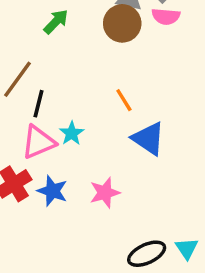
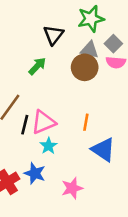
orange line: (124, 100) -> (86, 122), turned 42
pink triangle: (38, 142) -> (43, 122), moved
blue star: (52, 191) -> (35, 173), moved

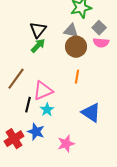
black triangle: (53, 35) -> (38, 30), moved
gray triangle: (90, 50) -> (71, 31), moved
orange line: (86, 122) -> (77, 77), moved
black line: (25, 125) -> (28, 105), moved

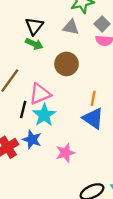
green arrow: (38, 46) -> (34, 44), turned 70
brown circle: (76, 47) -> (66, 64), moved
orange line: (77, 77) -> (93, 98), moved
cyan star: (47, 110) -> (44, 115), size x1.5

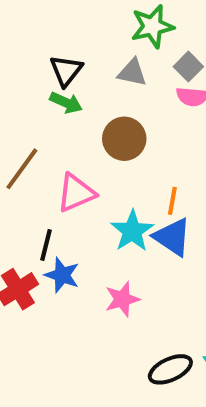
black line: (23, 109) -> (46, 245), moved
cyan star: (44, 115) -> (132, 231), moved

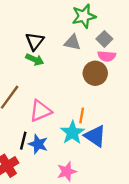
brown circle: (124, 139) -> (95, 73), moved
orange line: (172, 201) -> (82, 116), moved
blue star: (62, 275) -> (38, 144), moved

